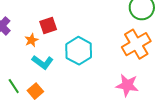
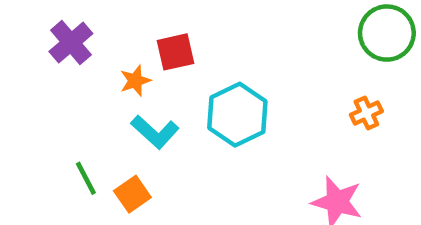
orange cross: (136, 44) -> (366, 113), size x0.5

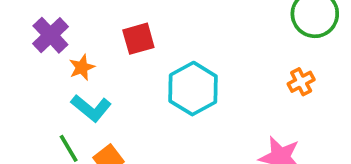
orange star: (135, 81) -> (82, 67), moved
cyan L-shape: (155, 132) -> (91, 108), moved

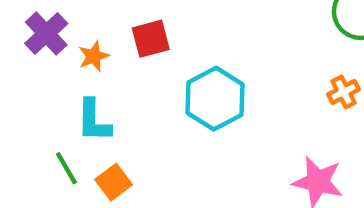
orange star: (82, 67) -> (94, 56), moved
cyan L-shape: (91, 108) -> (94, 121), turned 51

